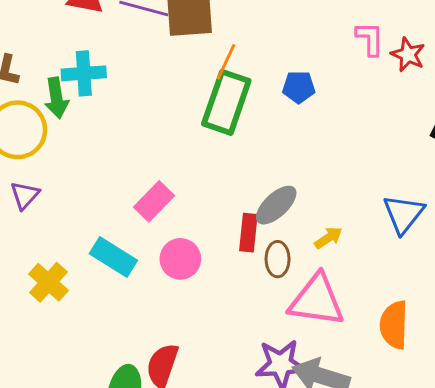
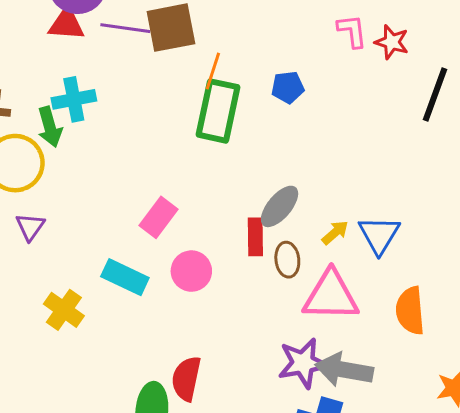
blue triangle: (404, 214) -> (379, 235), moved

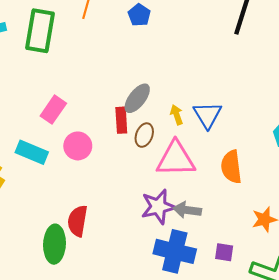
blue pentagon: (288, 87) -> (139, 15), turned -30
green rectangle: (218, 111) -> (40, 31), moved
yellow arrow: (335, 233) -> (177, 115), turned -66
brown ellipse: (287, 260) -> (144, 135), turned 30
gray arrow: (344, 370) -> (187, 210), size x0.7

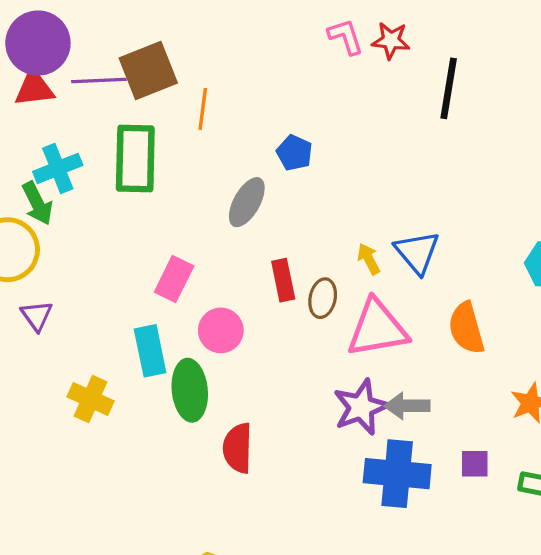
blue pentagon: (139, 15) -> (294, 153), moved
gray ellipse: (137, 98) -> (247, 202), moved
cyan rectangle: (32, 152) -> (150, 351), turned 64
green ellipse: (54, 244) -> (190, 390), moved

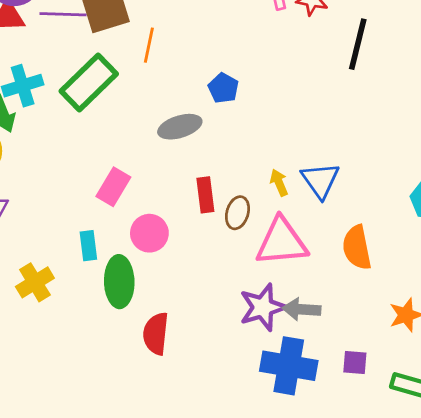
green rectangle: (135, 158) -> (89, 82), turned 40
gray ellipse: (247, 202) -> (180, 127), turned 39
cyan rectangle: (150, 351) -> (88, 246), size x0.7
yellow cross: (91, 399) -> (35, 282), turned 30

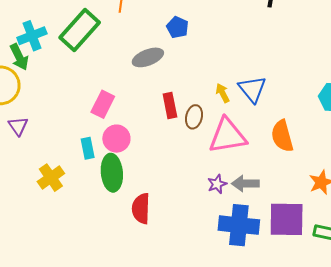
pink circle: (149, 233) -> (116, 139), moved
purple star: (263, 307) -> (217, 184), size x0.6
purple square: (355, 363) -> (287, 219), size x2.0

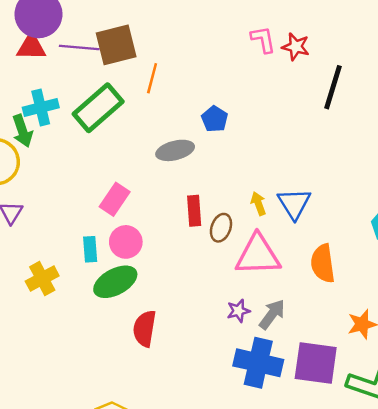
green ellipse: (112, 173) -> (115, 282), turned 60
gray arrow: (245, 184) -> (272, 314), turned 120

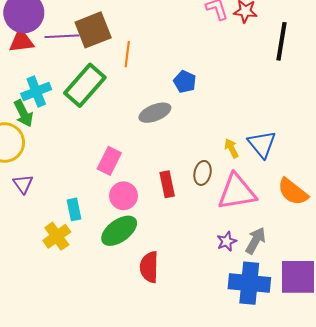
red rectangle: (194, 211) -> (167, 184), moved
cyan rectangle: (90, 249) -> (74, 209), moved
orange semicircle: (323, 263) -> (293, 192), turned -36

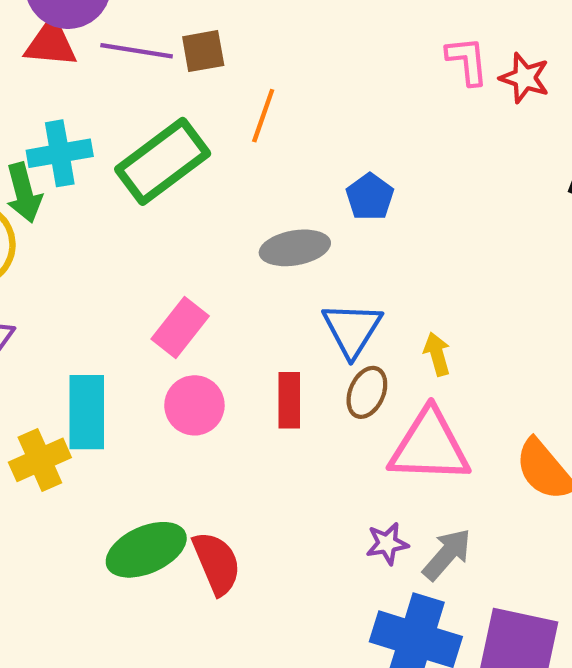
brown square: (93, 30) -> (203, 51), size x0.6
blue triangle: (262, 144) -> (352, 329), moved
cyan rectangle: (74, 209) -> (87, 412), size x1.6
green ellipse: (119, 231) -> (146, 550), moved
red semicircle: (149, 267) -> (217, 563), turned 144

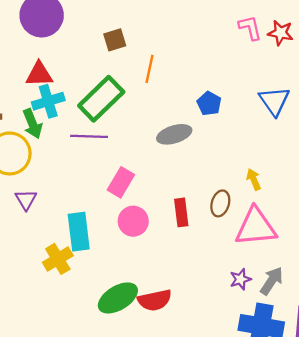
red triangle: (51, 43) -> (39, 74), moved
purple line: (137, 51) -> (89, 136), moved
blue triangle: (352, 329) -> (274, 101), moved
red semicircle: (217, 563) -> (155, 300), turned 108

